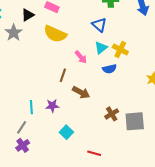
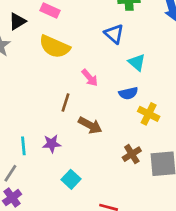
cyan triangle: (101, 48) -> (137, 62), moved, turned -40
yellow cross: (120, 50) -> (149, 114), moved

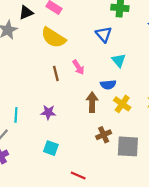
brown line: (66, 102) -> (56, 73), moved, turned -40
brown arrow: (90, 125) -> (92, 102), moved, turned -126
purple star: (52, 144) -> (48, 112), moved
cyan square: (71, 179) -> (51, 148), turned -32

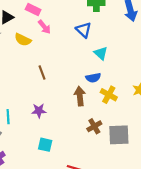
yellow semicircle: (53, 38) -> (23, 40), moved, size x0.7
pink arrow: (78, 67) -> (44, 27), moved

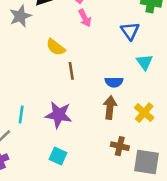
yellow semicircle: (23, 40) -> (56, 47), moved
blue semicircle: (93, 78) -> (114, 82), moved
purple star: (39, 111) -> (59, 115), size x1.5
brown cross: (94, 126) -> (120, 146), turned 32

